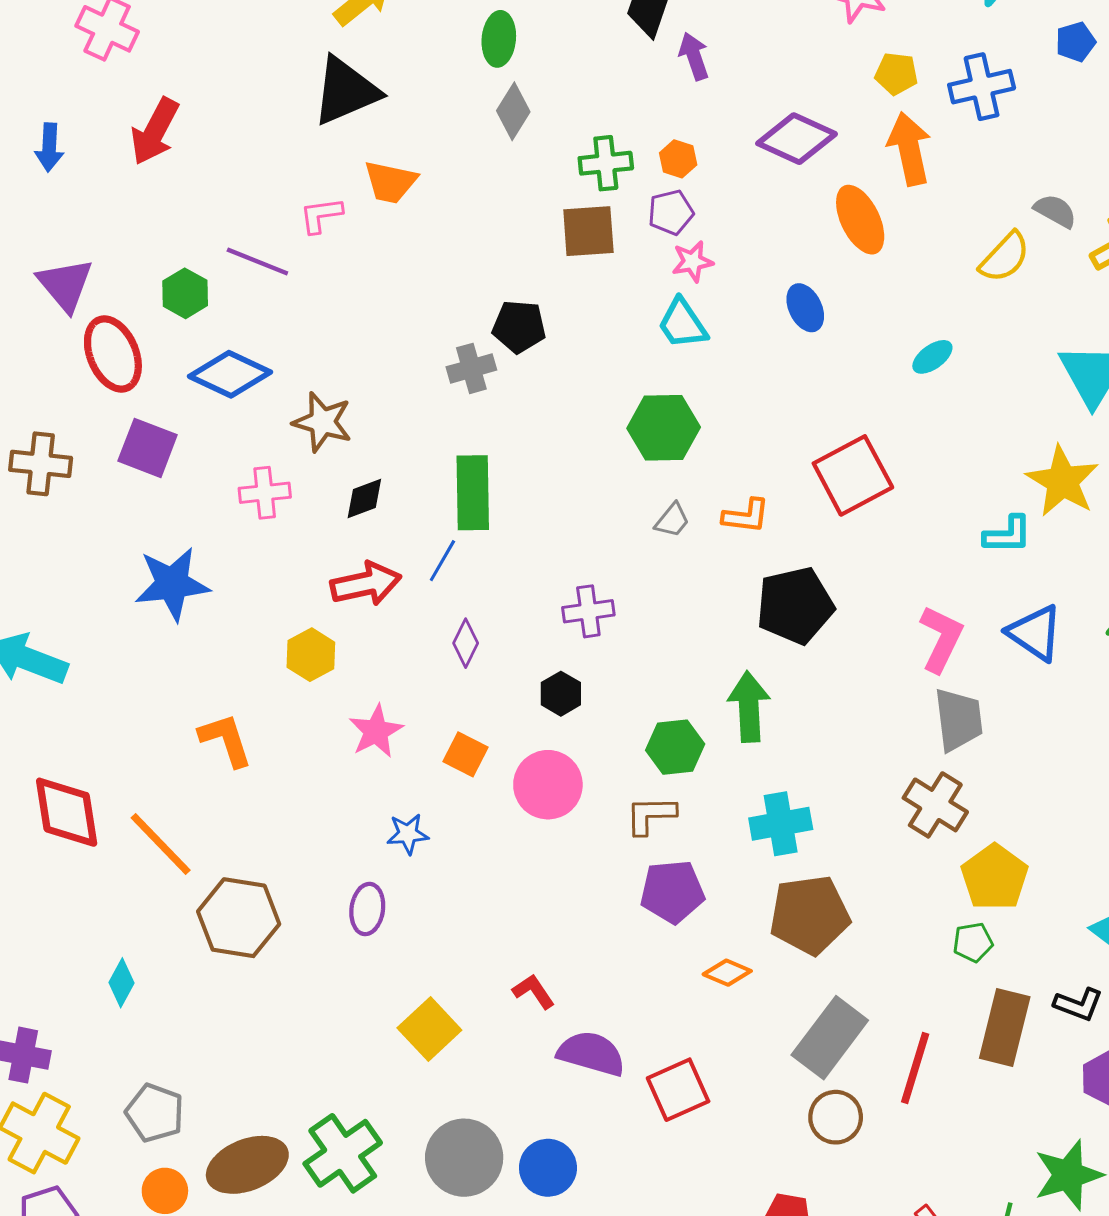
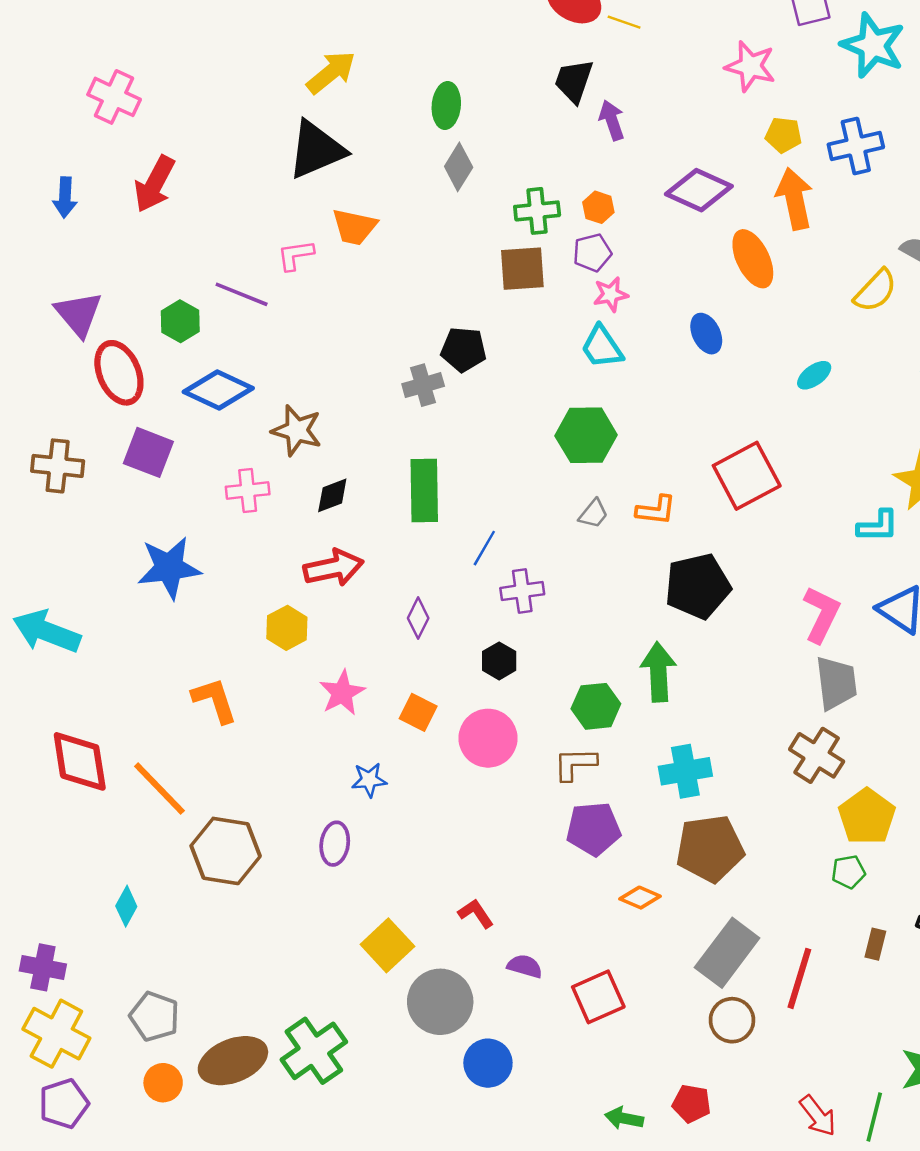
blue line: (442, 561) -> (484, 548), moved
brown rectangle: (1005, 1028) -> (875, 944), size x0.5
purple semicircle: (591, 1054) -> (525, 966), size x0.6
gray circle: (464, 1158) -> (440, 1002), moved

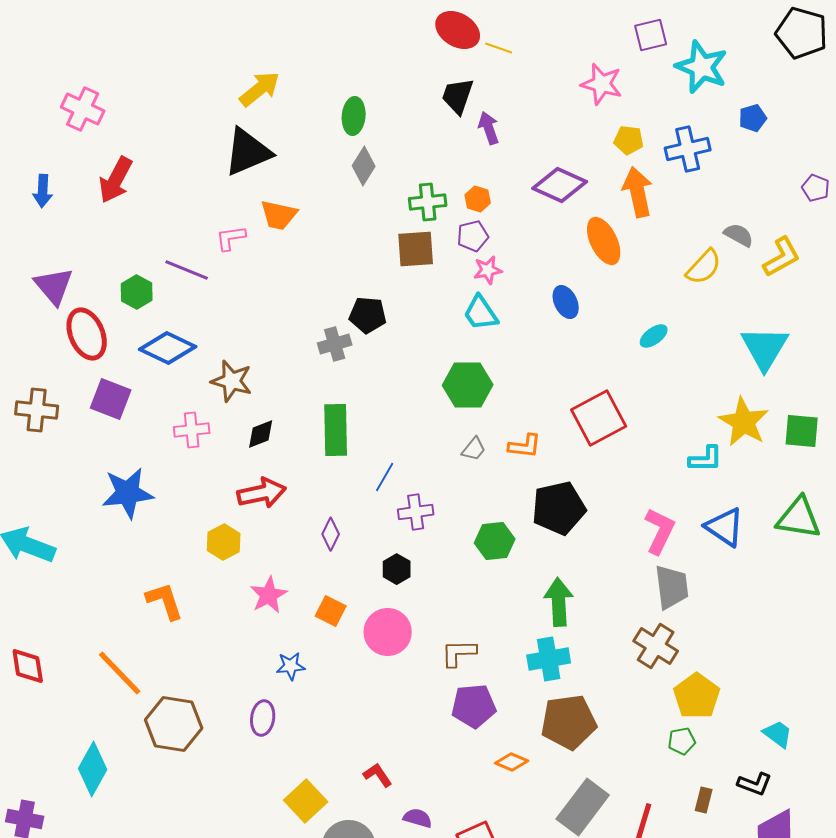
green arrow: (658, 672) -> (559, 602), moved
green hexagon: (596, 706) -> (495, 541), moved
red diamond: (80, 761) -> (28, 666), moved, size x0.7
cyan diamond: (126, 906) -> (93, 769), size x1.6

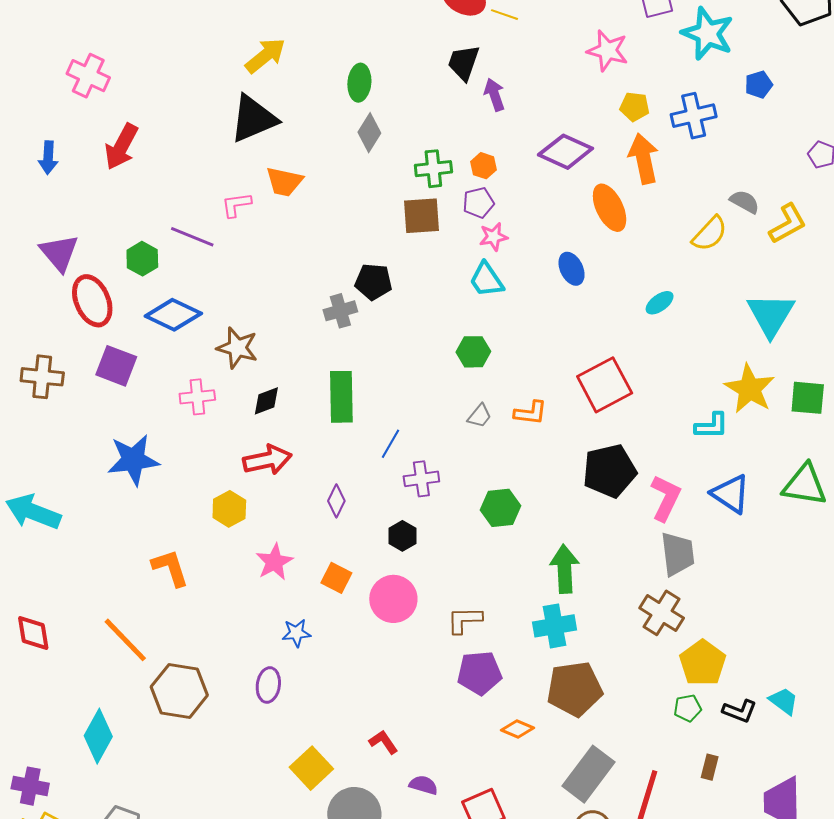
green hexagon: (468, 385) -> (473, 352), size x0.7
black pentagon: (559, 508) -> (610, 471), moved
black L-shape: (755, 784) -> (740, 711), moved

